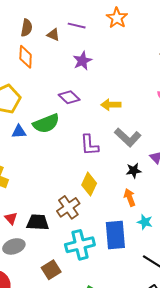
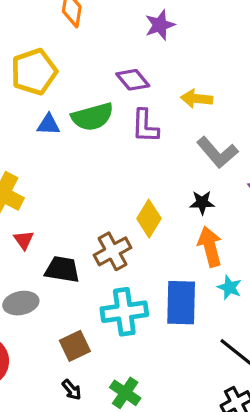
purple L-shape: (89, 145) -> (145, 126), moved
black star: (134, 171) -> (202, 203), moved
orange arrow: (130, 197) -> (210, 247), size x1.4
red triangle: (11, 218) -> (24, 240), moved

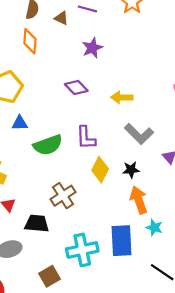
green semicircle: (92, 117) -> (48, 145), moved
purple L-shape: (145, 126) -> (86, 138), moved
yellow diamond: (149, 219) -> (100, 170), moved
brown cross: (112, 251) -> (63, 196), moved

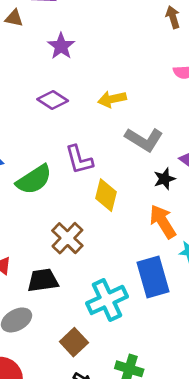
black star: (131, 170) -> (164, 179), moved

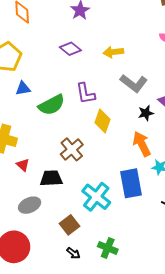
cyan cross: (107, 300) -> (96, 197), turned -32

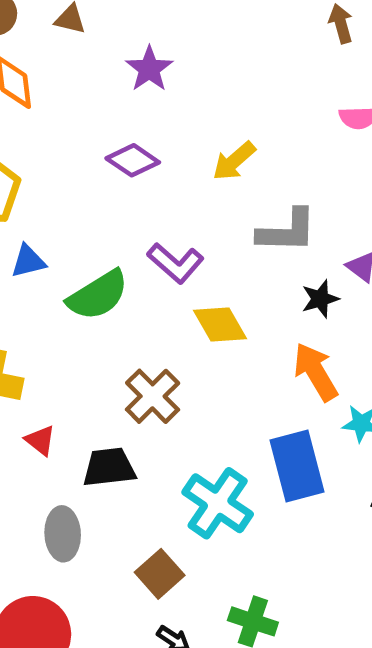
yellow arrow: (113, 52) -> (234, 161), turned -30
gray L-shape: (134, 83) -> (287, 231), turned -32
purple L-shape: (85, 94) -> (176, 263), turned -35
yellow diamond: (103, 121) -> (220, 324), turned -45
gray ellipse: (30, 205) -> (63, 534), turned -65

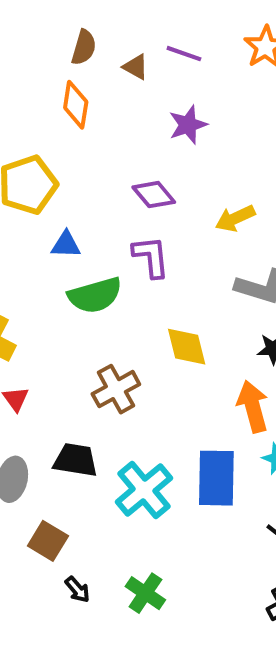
blue triangle: (28, 261) -> (66, 245), moved
purple L-shape: (176, 263) -> (151, 257), moved, turned -153
black trapezoid: (109, 467) -> (76, 460), moved
brown square: (160, 574) -> (48, 541), moved, turned -33

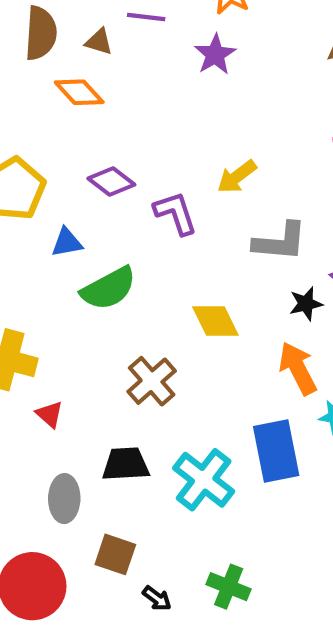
brown semicircle: (84, 47) -> (41, 33), size x1.4
orange diamond: (76, 105) -> (79, 92), moved, turned -39
purple star: (188, 125) -> (215, 55), moved
purple diamond: (154, 195) -> (111, 182), moved
purple L-shape: (151, 257) -> (176, 213), moved

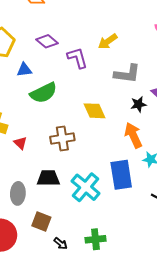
brown cross: (152, 381) -> (62, 139), turned 30
red triangle: (50, 414) -> (20, 143), moved
green cross: (229, 587) -> (95, 239), turned -30

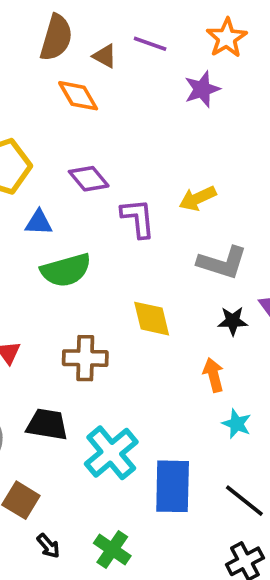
orange arrow: (133, 135) -> (213, 375), size x0.7
blue rectangle: (121, 175) -> (173, 486), moved
green cross: (95, 239) -> (112, 550), turned 30

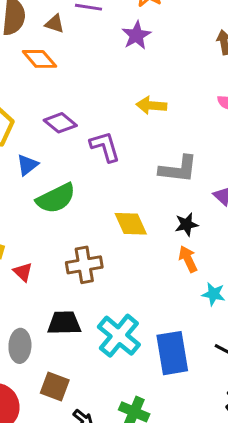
yellow arrow: (198, 198) -> (151, 105), moved, turned 40
blue triangle: (39, 223) -> (27, 165), turned -30
black star: (233, 321) -> (187, 224), moved

